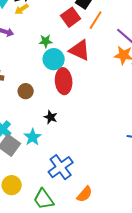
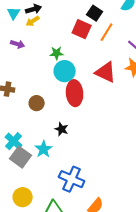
red square: (71, 17) -> (82, 29), turned -30
red triangle: (80, 50) -> (106, 72), moved
blue cross: (61, 167) -> (72, 179), turned -30

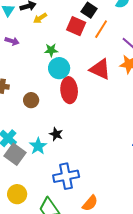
yellow arrow: (33, 21) -> (40, 18), moved
black star: (62, 129) -> (56, 134), moved
blue cross: (72, 179) -> (66, 176), turned -35

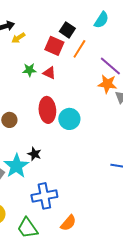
cyan circle: (59, 68) -> (69, 119), moved
red triangle: (100, 69) -> (49, 73), moved, size x0.6
cyan star: (38, 146) -> (16, 166), size x1.4

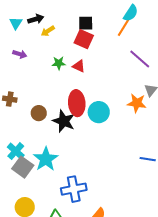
black square: (67, 30) -> (86, 23), moved, turned -35
orange line: (79, 49) -> (124, 27), moved
orange star: (107, 84) -> (137, 103), moved
black star: (34, 154) -> (64, 121), moved, size x1.6

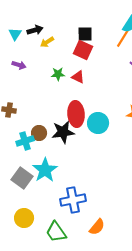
brown circle: (39, 113) -> (39, 133), moved
black star: (64, 121) -> (63, 132), turned -30
cyan cross: (16, 151) -> (25, 141), moved, turned 30

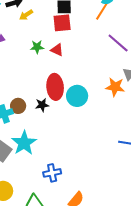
red square: (83, 50) -> (62, 23), turned -30
black star: (63, 132) -> (42, 105), size x0.6
blue cross: (73, 200) -> (52, 173), size x0.7

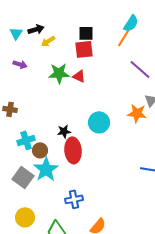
green star: (37, 47) -> (59, 73), size x1.5
red ellipse: (55, 87) -> (73, 150), moved
brown circle: (18, 106) -> (40, 150), moved

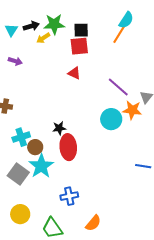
purple line: (140, 69) -> (118, 87), moved
green star: (59, 73) -> (54, 24), moved
cyan circle: (99, 122) -> (111, 119), moved

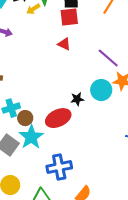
black star: (59, 128) -> (77, 99), moved
red ellipse: (68, 147) -> (58, 118), turned 70
blue cross: (69, 196) -> (59, 167), size x1.4

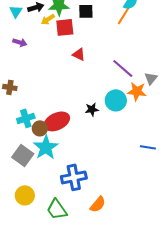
red square: (69, 17) -> (65, 27), moved
red ellipse: (58, 118) -> (57, 121), moved

